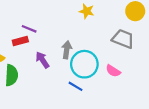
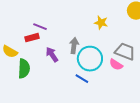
yellow star: (87, 11) -> (101, 23), moved
gray trapezoid: (123, 39) -> (125, 52), moved

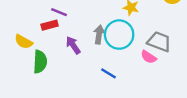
cyan circle: (90, 59) -> (119, 35), moved

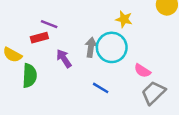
gray trapezoid: (159, 42) -> (153, 93), moved, turned -65

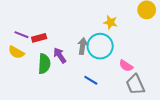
purple line: (49, 24) -> (21, 35), moved
green semicircle: (30, 76) -> (44, 64), moved
gray trapezoid: (153, 93) -> (135, 84), turned -70

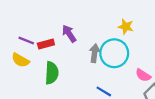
purple arrow: (60, 55) -> (69, 34), moved

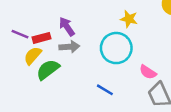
gray arrow: (95, 53) -> (69, 47), moved, turned 78
yellow semicircle: (20, 60) -> (33, 56), moved, turned 102
green semicircle: (52, 73) -> (48, 70), turned -130

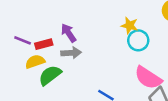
cyan circle: (116, 48) -> (138, 40), moved, size x0.7
yellow semicircle: (33, 56) -> (35, 62), turned 30
pink semicircle: (148, 72) -> (148, 78), size x1.6

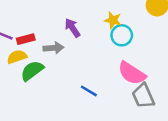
purple arrow: (69, 33) -> (72, 28), moved

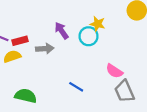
cyan circle: (122, 35) -> (89, 36), moved
green semicircle: (32, 71) -> (26, 96), moved, turned 50
pink semicircle: (132, 73) -> (114, 71), size x0.7

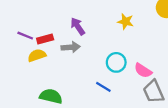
purple arrow: (62, 31) -> (78, 26), moved
cyan circle: (89, 36) -> (116, 62), moved

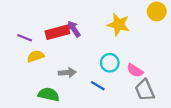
yellow star: (126, 22) -> (119, 25), size x1.5
red rectangle: (45, 39) -> (57, 32), moved, size x1.5
gray arrow: (71, 47) -> (67, 73), moved

